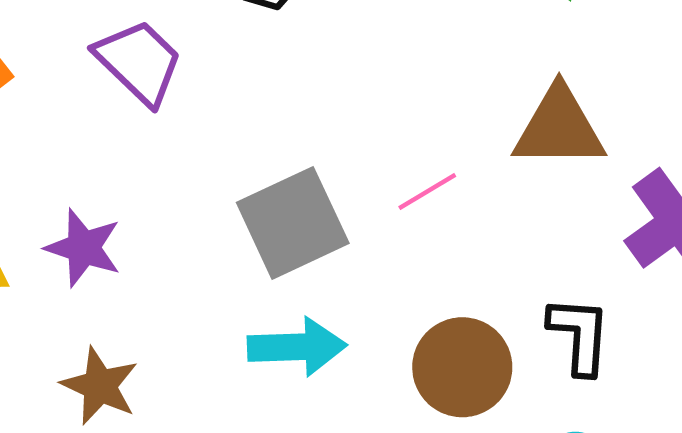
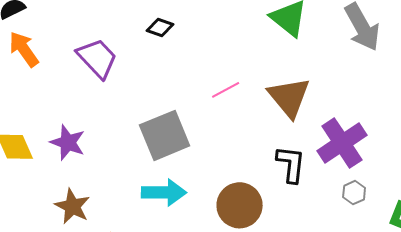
brown triangle: (559, 128) -> (289, 97), turned 48
pink line: (427, 192) -> (226, 90), moved
black L-shape: (579, 335) -> (291, 164), moved

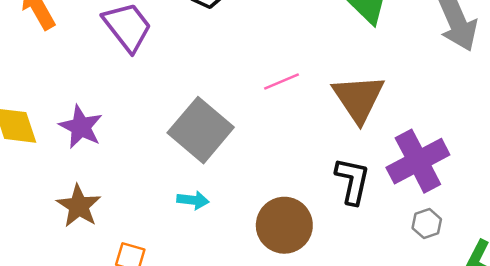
gray square: (165, 135) -> (201, 130), turned -33
cyan arrow: (164, 192) -> (193, 200), size x0.6

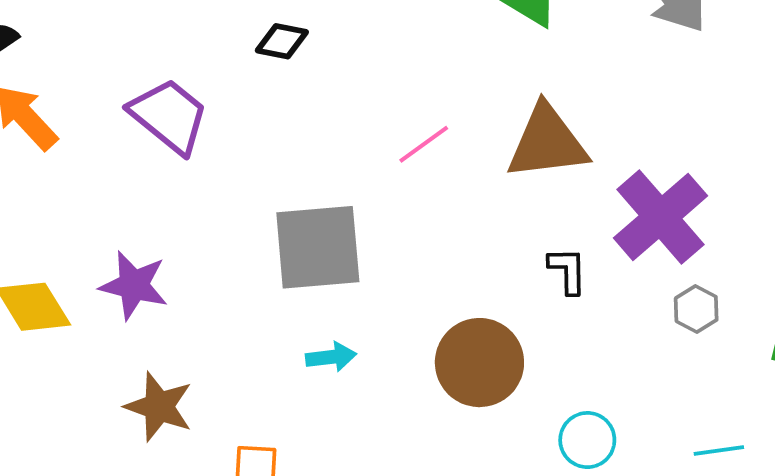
brown triangle: (358, 98) -> (547, 142), turned -50
gray square: (201, 130) -> (318, 247), turned -32
black L-shape: (352, 181) -> (568, 270), size x0.7

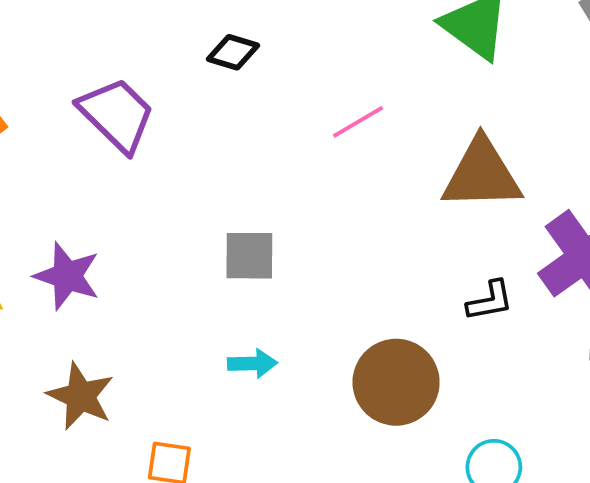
pink line: (424, 144) -> (358, 122), moved
gray square: (318, 247) -> (249, 256), size x0.6
black L-shape: (568, 270) -> (490, 301), turned 75

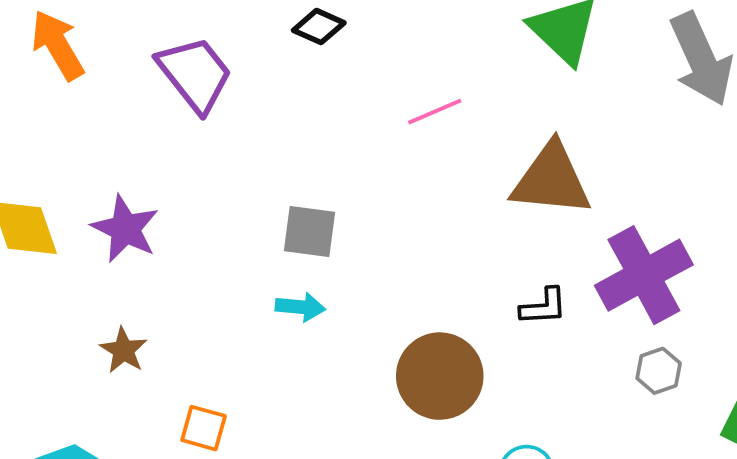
cyan arrow: (252, 363) -> (300, 307), moved
brown star: (81, 396) -> (123, 350), size x0.7

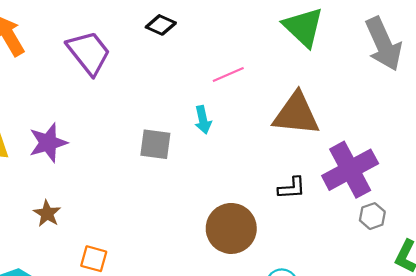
purple star: (125, 229) -> (48, 143), turned 30
cyan arrow: (300, 307) -> (203, 120), moved, turned 72
gray hexagon: (659, 371) -> (372, 216), moved

